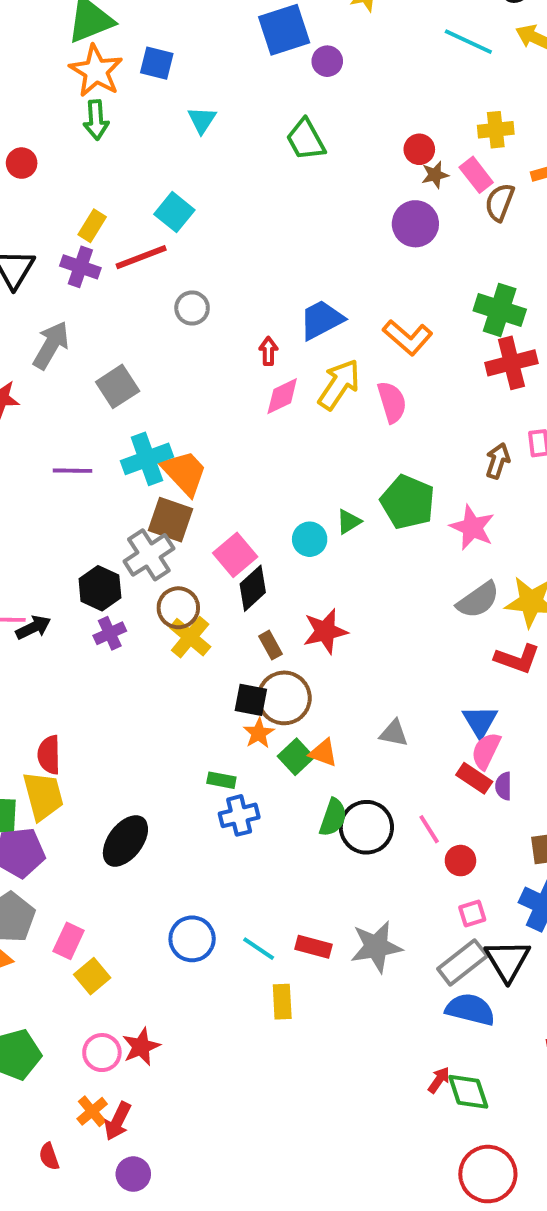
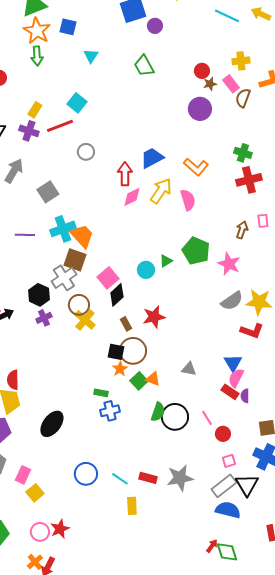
green cross: (500, 310) -> (243, 153), size x0.7
red arrow: (268, 351) -> (125, 174), size x1.6

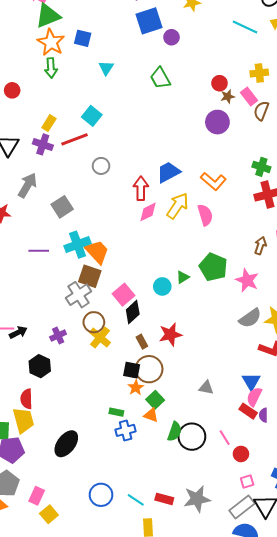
black hexagon: (39, 295) -> (40, 366), moved
orange triangle: (153, 379) -> (151, 415), moved

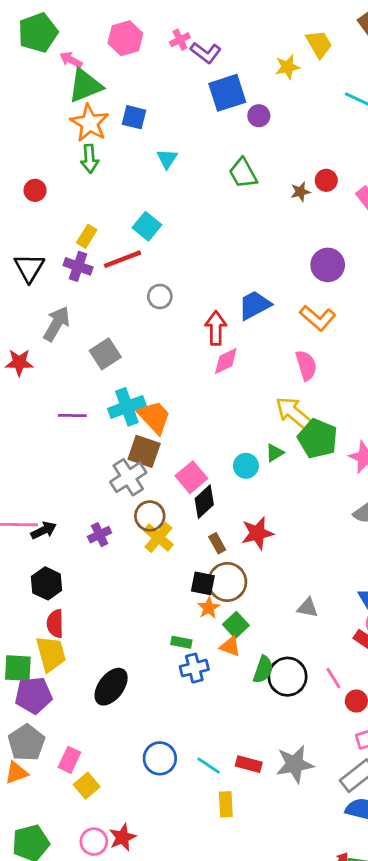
brown star: (228, 96) -> (300, 192), moved
purple circle: (217, 122) -> (328, 265), moved
yellow arrow: (178, 206) -> (293, 413), moved, turned -84
black hexagon: (40, 366) -> (47, 583), moved

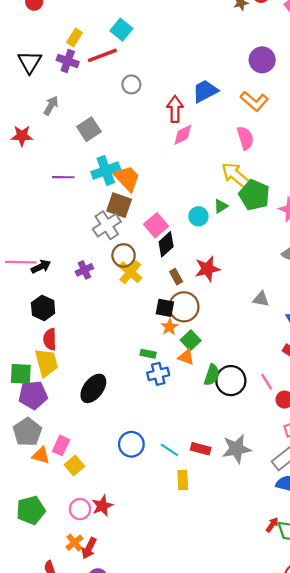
gray arrow: (57, 324) -> (51, 106), size x0.7
gray triangle: (308, 608) -> (261, 299), moved
orange triangle: (16, 773) -> (41, 455), moved, turned 36

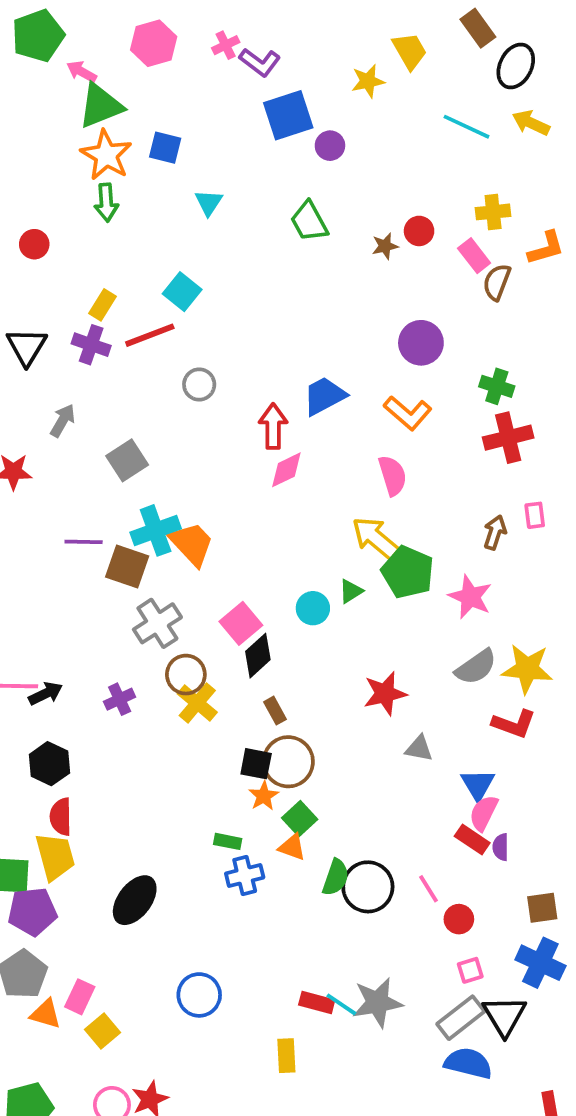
brown square: (119, 205) -> (127, 566), moved
red star: (207, 269) -> (385, 694), moved
cyan line: (169, 450) -> (341, 1004), moved

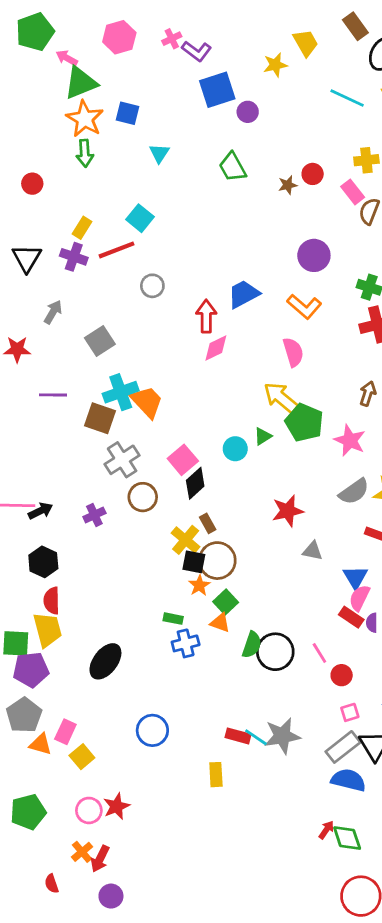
purple line: (84, 542) -> (53, 395), moved
yellow cross: (197, 703) -> (186, 540), moved

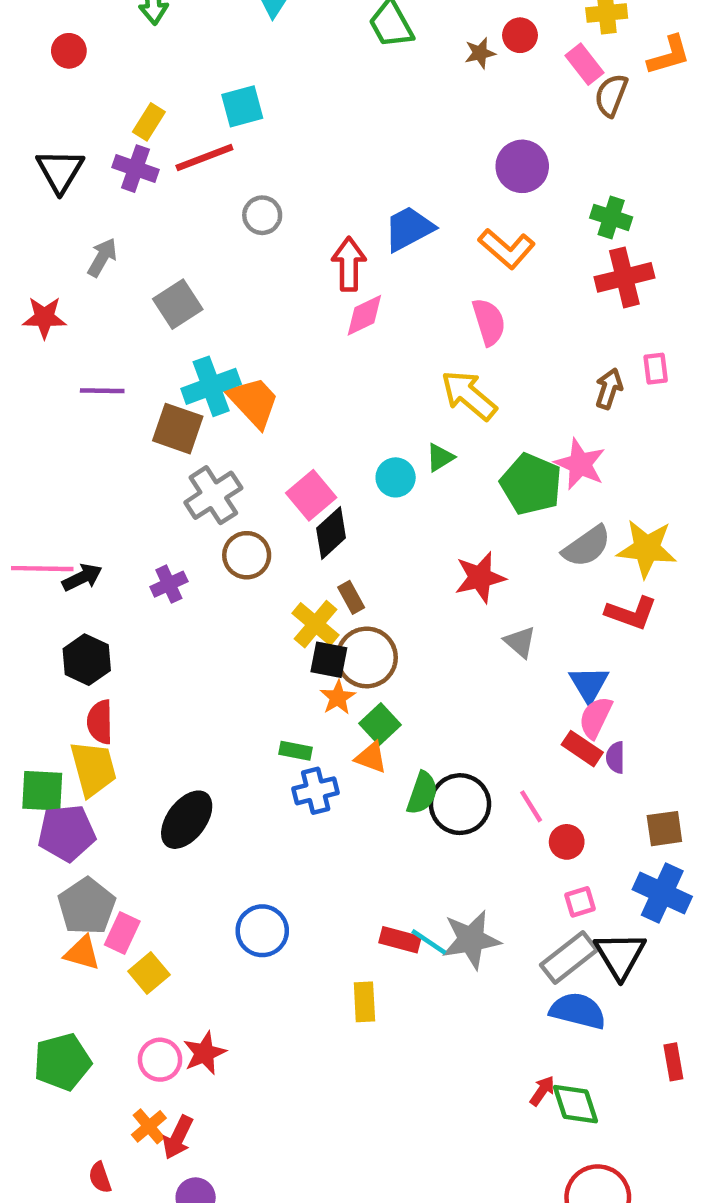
cyan square: (140, 218) -> (242, 106), turned 36
green pentagon: (304, 422) -> (531, 484), moved
gray triangle: (313, 551) -> (520, 642), turned 30
gray pentagon: (24, 715) -> (87, 906), moved

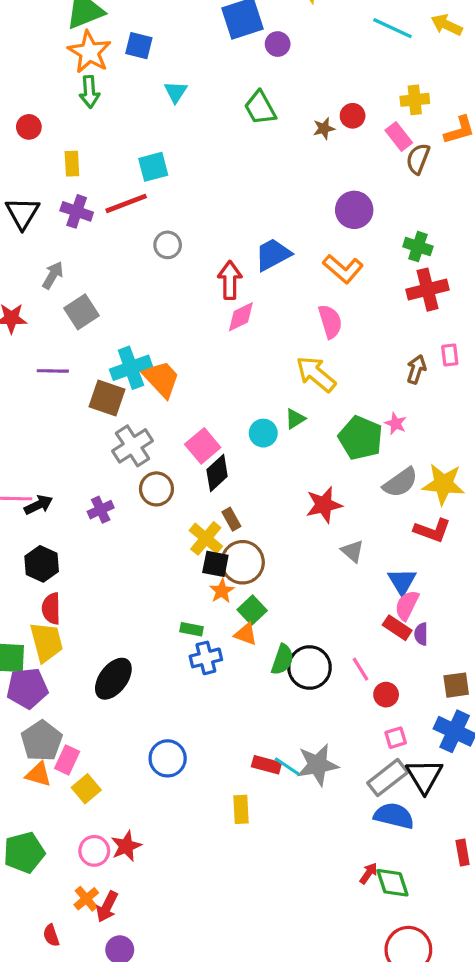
yellow rectangle: (149, 122) -> (72, 164), moved, turned -35
gray square: (178, 304) -> (81, 312), moved
pink star: (580, 464) -> (396, 424), size x0.6

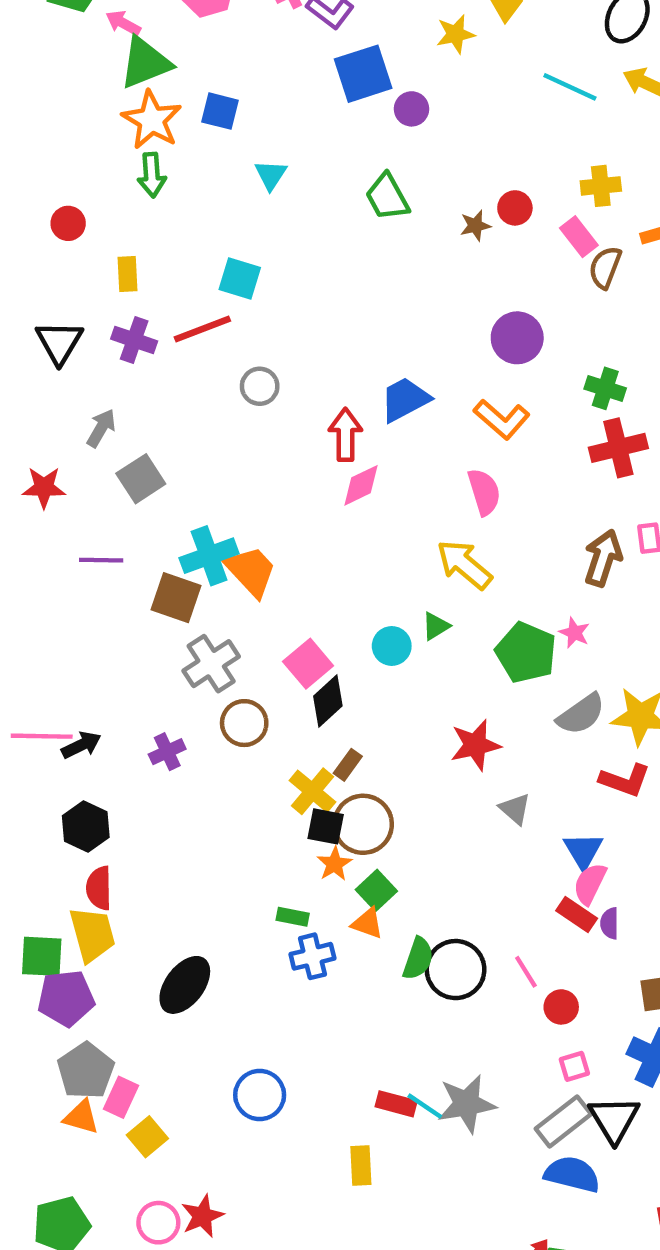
cyan square: (153, 167) -> (240, 278), turned 32
brown arrow: (416, 369) -> (603, 558), size x1.4
brown rectangle: (231, 519) -> (348, 765), turned 65

